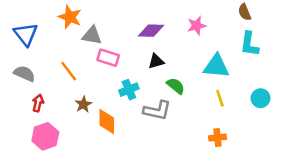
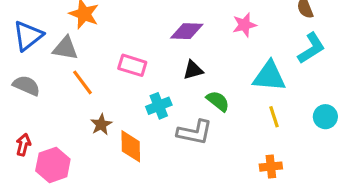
blue triangle: (26, 34) -> (28, 36), turned 30
gray triangle: (92, 35) -> (65, 48), moved
cyan L-shape: (249, 44) -> (311, 48), turned -130
red arrow: (38, 103) -> (23, 145), moved

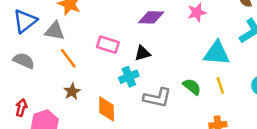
black triangle: (193, 70) -> (142, 53), moved
green semicircle: (218, 101) -> (192, 87), moved
brown star: (101, 124) -> (72, 92), moved

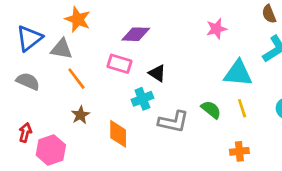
purple diamond: (151, 17) -> (136, 34), moved
black triangle: (142, 53) -> (157, 73), turned 49

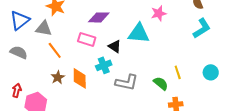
cyan triangle: (238, 73) -> (139, 33), moved
green semicircle: (211, 110) -> (161, 83), moved
orange diamond: (118, 134) -> (80, 78), moved

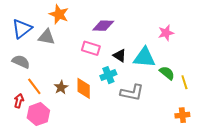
pink star: (159, 13) -> (166, 33), moved
cyan triangle: (139, 33) -> (144, 58), moved
orange line: (55, 50) -> (34, 86), moved
green semicircle: (161, 83) -> (167, 73), moved

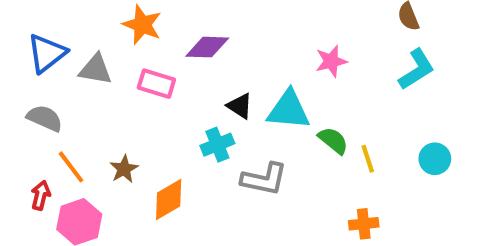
orange star: (59, 14) -> (142, 25), moved
pink rectangle: (91, 48) -> (156, 84), moved
orange diamond: (84, 88) -> (169, 199), moved, turned 60

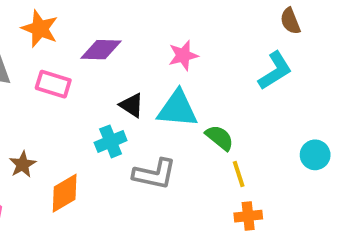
pink star: (331, 61) -> (183, 55), moved
cyan L-shape: (417, 69) -> (275, 71), moved
yellow line: (368, 159) -> (239, 174), moved

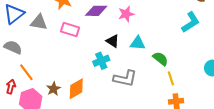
pink star: (183, 55) -> (126, 14), moved
cyan triangle: (177, 109) -> (138, 43), size x0.7
brown star: (23, 164) -> (53, 89), moved

